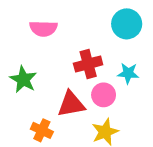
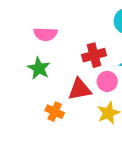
pink semicircle: (43, 29) -> (45, 34), moved

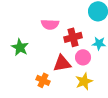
pink semicircle: (45, 34) -> (50, 24), moved
green star: (39, 68) -> (20, 47), moved

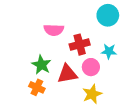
green star: (20, 47) -> (41, 65), moved
orange cross: (43, 80) -> (37, 87), moved

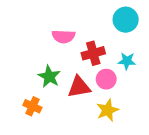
orange cross: (37, 87) -> (32, 106), moved

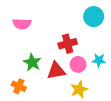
pink semicircle: (63, 36) -> (22, 24), moved
cyan star: (127, 61) -> (99, 60), moved

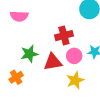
green star: (32, 62) -> (29, 54), turned 30
orange cross: (19, 86) -> (16, 77), turned 32

